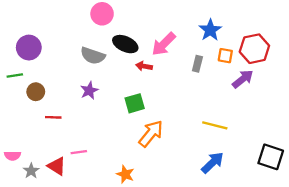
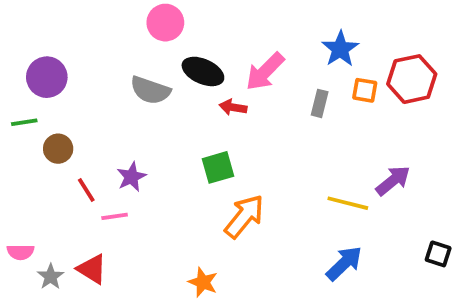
purple arrow: (243, 79) -> (393, 181), moved
purple star: (89, 91) -> (131, 177), moved
red line: (53, 117) -> (86, 190), turned 56
pink line: (79, 152) -> (115, 216), moved
black square: (271, 157) -> (438, 254), size x0.6

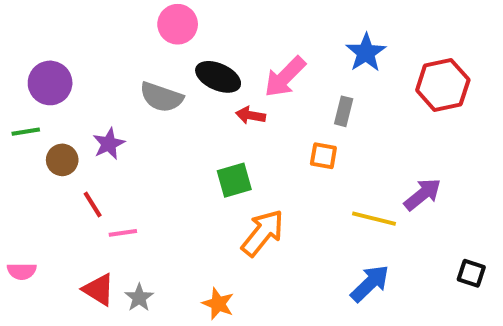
orange square: (365, 90) -> (323, 156), moved
purple star: (131, 177) -> (109, 144), moved
gray star: (51, 277) -> (139, 298), moved

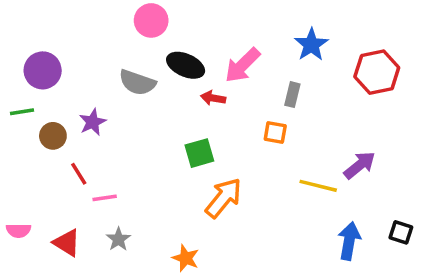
blue arrow: (370, 283) -> (349, 241), moved, turned -36
red triangle: (99, 289) -> (67, 243), moved
gray star: (139, 298) -> (118, 239), moved

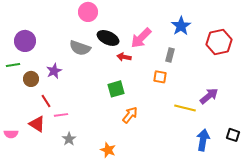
orange arrow: (223, 198) -> (130, 115), size x0.7
red triangle: (67, 243) -> (37, 124), moved

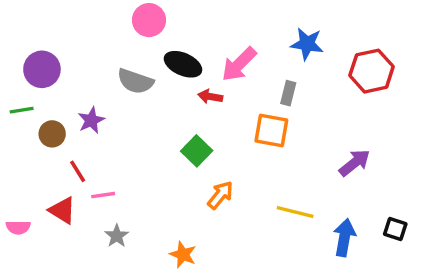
blue star: (181, 26) -> (307, 44), turned -30
orange square: (160, 77) -> (271, 131), size x1.5
green square: (116, 89) -> (197, 151), turned -30
yellow line: (185, 108) -> (295, 212), moved

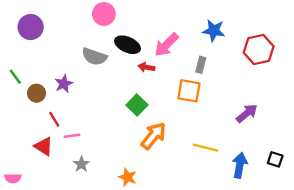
purple circle: (42, 69) -> (31, 27), moved
green line: (22, 110) -> (15, 77), turned 63
orange arrow: (220, 195) -> (153, 136), size x1.4
pink semicircle: (18, 227) -> (13, 178), moved

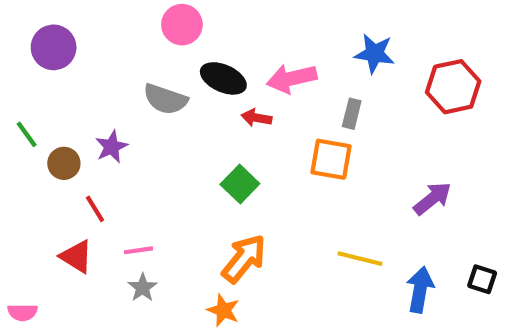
pink arrow: (166, 45) -> (292, 78), turned 32
pink line: (72, 136) -> (138, 250), moved
orange arrow: (153, 136) -> (244, 259), moved

